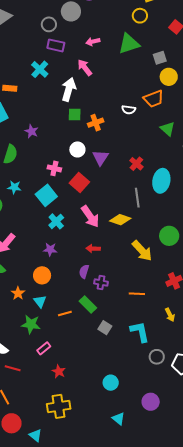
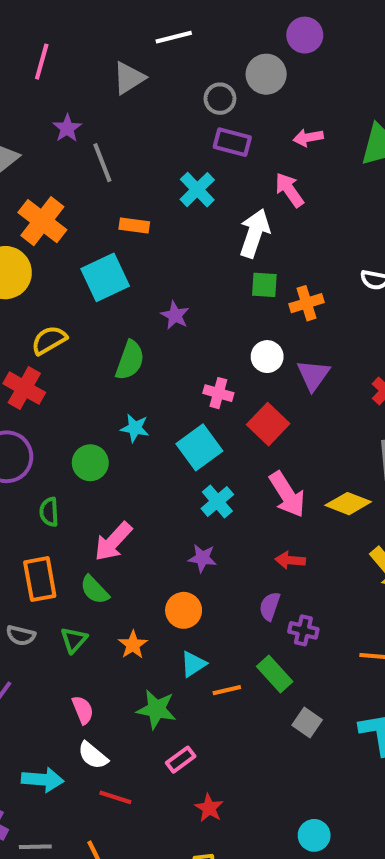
cyan triangle: (40, 301) -> (193, 664), moved, turned 32

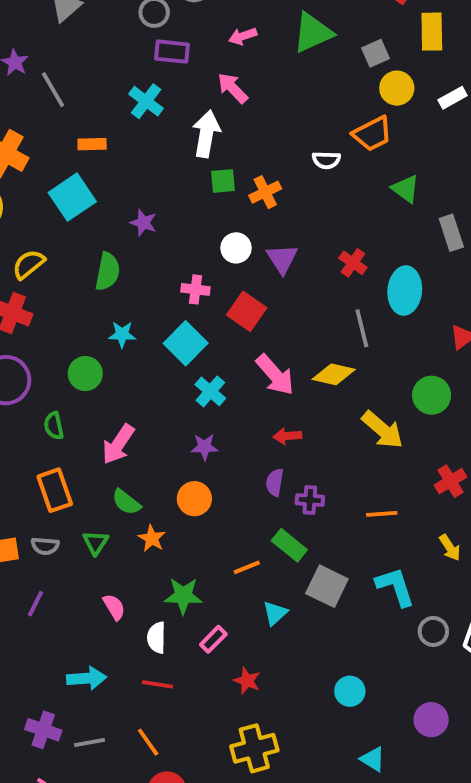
green semicircle: (95, 590) -> (126, 502), moved
cyan triangle: (193, 664) -> (275, 613), moved
gray square: (307, 723) -> (327, 586), size x1.5
white semicircle: (93, 755) -> (156, 638), moved, turned 60

